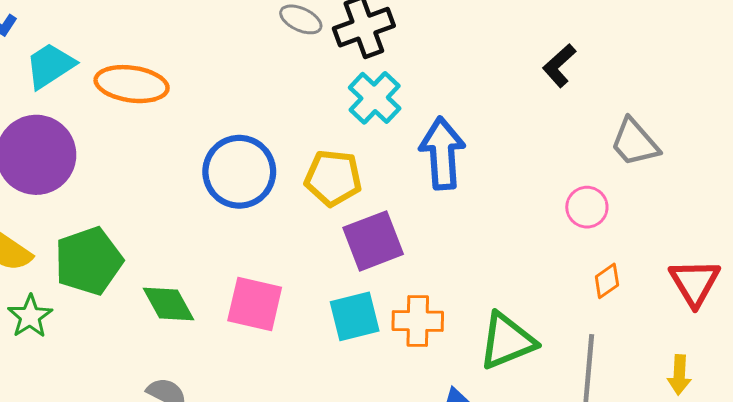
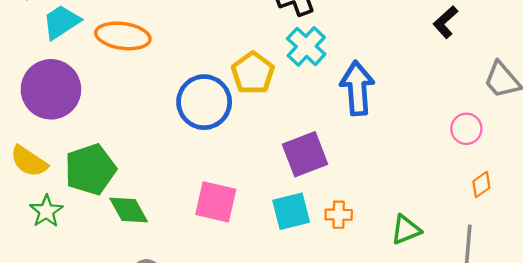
yellow pentagon: (333, 178) -> (253, 73), moved, turned 30
green diamond: (168, 304) -> (129, 210), moved
orange cross: (418, 321) -> (339, 215), size x0.7
green triangle: (507, 341) -> (406, 230), size x0.7

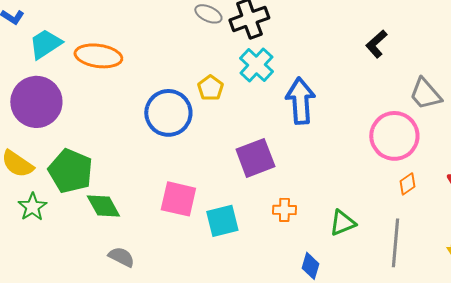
yellow pentagon: (253, 73) -> (210, 88), size x0.7
pink circle: (466, 129) -> (394, 136), size x1.8
green pentagon: (90, 169) -> (70, 171), turned -30
cyan square: (291, 211) -> (222, 221), moved

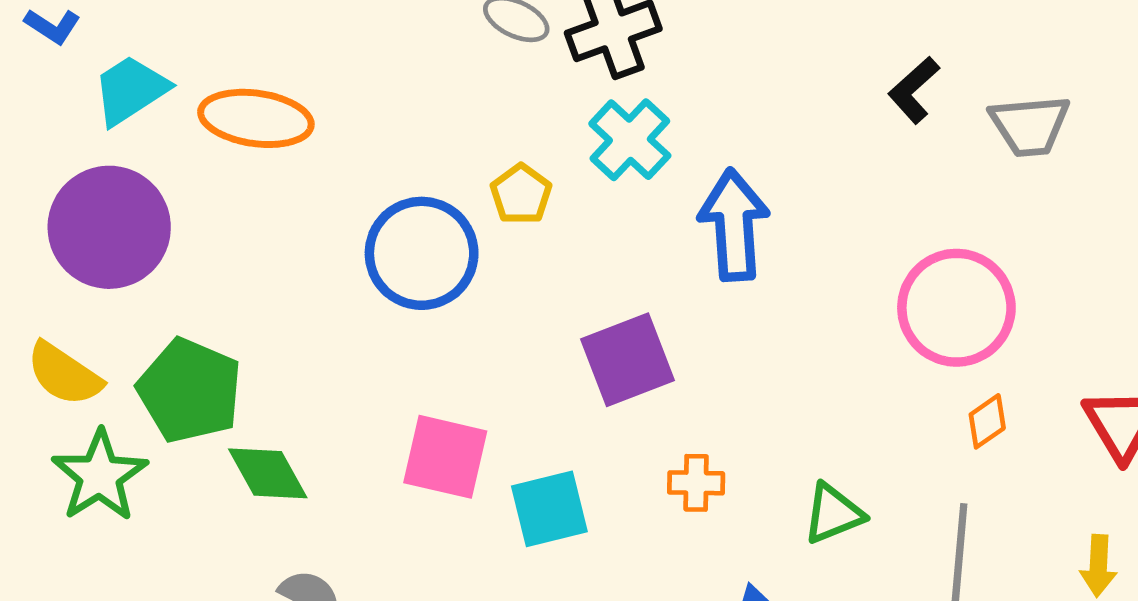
gray trapezoid: (425, 94) -> (1030, 126), moved, turned -54
green star: (32, 207) -> (100, 476), size x1.4

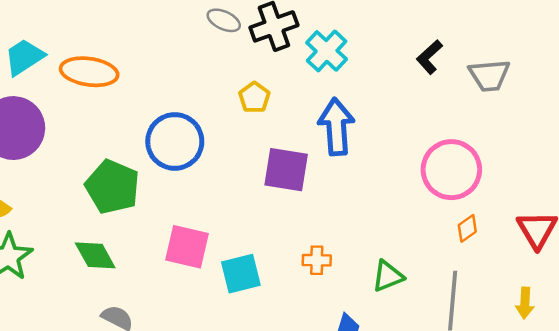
cyan cross: (630, 140) -> (327, 51), moved
yellow pentagon: (521, 194) -> (254, 97), moved
purple square: (627, 360) -> (286, 170), moved, turned 30
green pentagon: (190, 391) -> (112, 187), moved

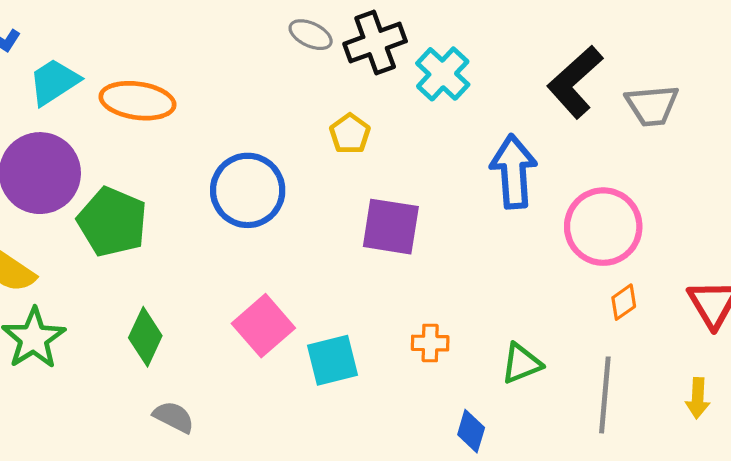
black L-shape: (429, 57) -> (575, 82), size x1.6
blue arrow: (336, 127) -> (514, 172), moved
green pentagon: (112, 187) -> (112, 222), moved
pink square: (187, 247) -> (263, 326), turned 36
green diamond: (95, 255) -> (145, 337), turned 54

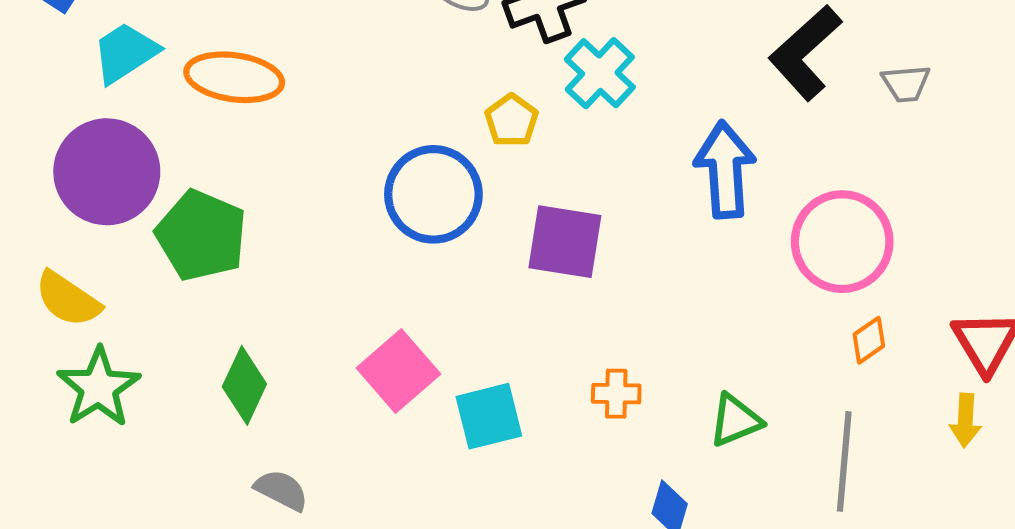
cyan cross: (443, 74) -> (600, 73), moved
gray trapezoid: (652, 105) -> (906, 83), size x0.7
blue circle: (248, 190) -> (433, 194), moved
yellow arrow: (698, 398) -> (965, 420), moved

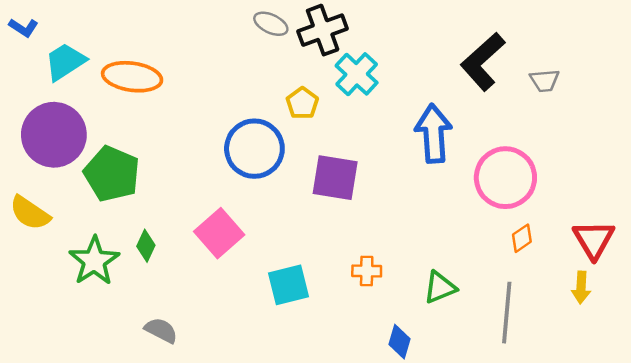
pink square: (398, 371) -> (219, 233), moved
green diamond: (244, 385) -> (146, 246), moved, size x0.7
green star: (99, 387) -> (94, 261), moved

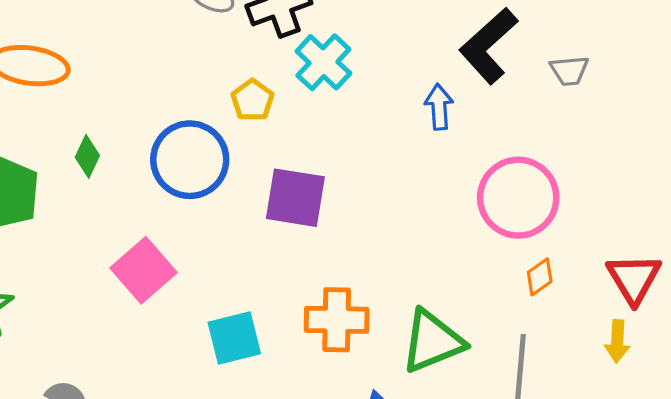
blue arrow: (434, 133) -> (439, 107), moved, size x0.6
green diamond: (146, 246) -> (87, 156), moved
orange cross: (367, 271) -> (337, 320), size x1.6
green triangle: (440, 287) -> (432, 341), size x1.5

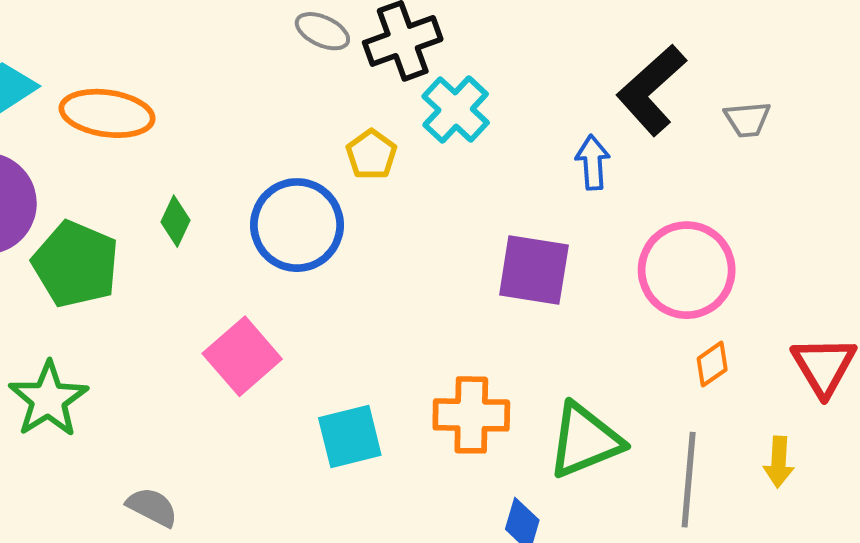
purple square: (295, 198) -> (534, 270), moved
yellow arrow: (617, 341) -> (779, 462), moved

